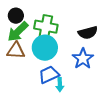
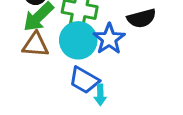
blue star: (83, 59) -> (109, 39), moved
blue trapezoid: (49, 75) -> (84, 80), turned -125

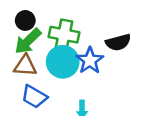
blue trapezoid: (84, 80) -> (34, 97), moved

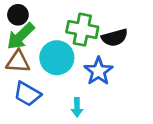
green cross: (64, 35) -> (82, 30), moved
blue star: (90, 60) -> (98, 71), moved

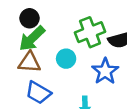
green cross: (82, 30) -> (90, 32), turned -32
cyan circle: (57, 58) -> (66, 59), size x0.6

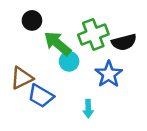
green arrow: (32, 38) -> (58, 43), moved, turned 84
brown triangle: (29, 62) -> (22, 78), moved, turned -30

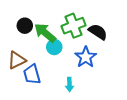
black circle: (32, 20) -> (25, 26), moved
black semicircle: (124, 42) -> (98, 32), turned -132
blue trapezoid: (41, 96) -> (32, 74), turned 45

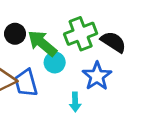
blue trapezoid: (32, 74) -> (26, 83), moved
cyan arrow: (69, 85) -> (75, 102), moved

